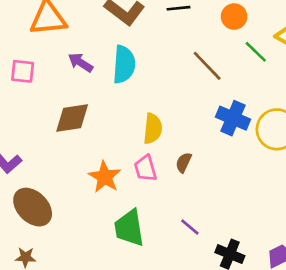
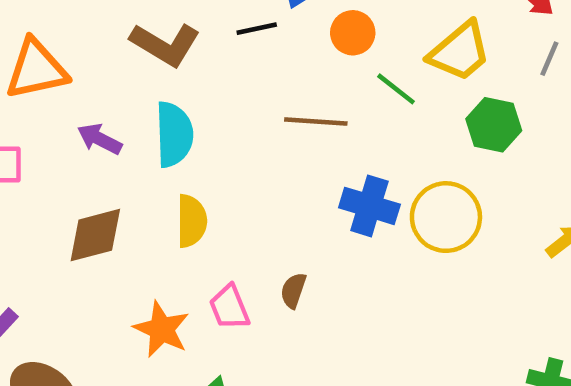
brown line: (207, 66) -> (316, 121), turned -36
yellow semicircle: (153, 129) -> (192, 221), moved

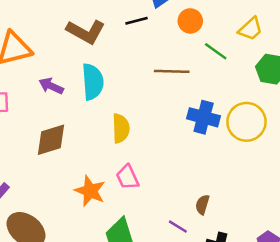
yellow trapezoid: (460, 51) -> (250, 29), size x0.7
yellow semicircle: (192, 221) -> (121, 128), moved
brown semicircle: (293, 290) -> (202, 205), moved

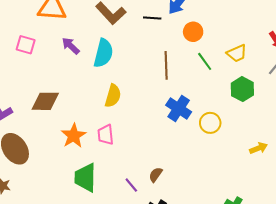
brown line: (172, 71) -> (166, 65), turned 68
yellow circle: (246, 122) -> (210, 123), size x0.7
brown diamond: (51, 140) -> (45, 101), moved

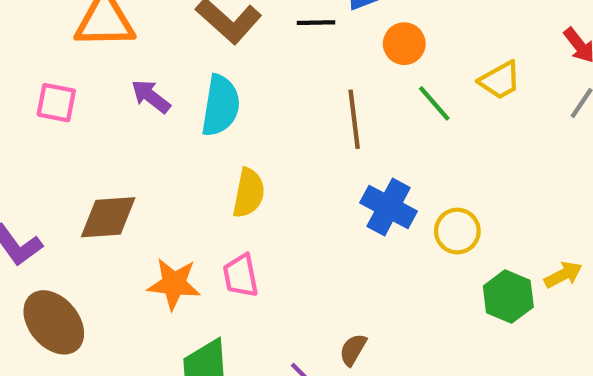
green hexagon: (242, 89) -> (508, 297), moved
orange star: (74, 136) -> (174, 284), turned -30

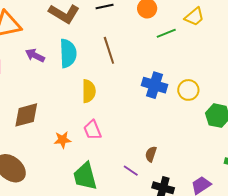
green line: (434, 103) -> (166, 33), turned -60
brown line: (354, 119) -> (109, 50), moved
orange star: (174, 284) -> (62, 140), size x0.7

